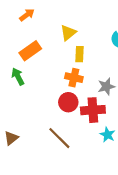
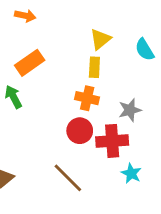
orange arrow: (27, 15) -> (25, 16), turned 48
yellow triangle: (68, 33) -> (100, 39), moved

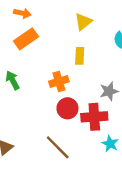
yellow triangle: (100, 39) -> (83, 22), moved
orange rectangle: (30, 63) -> (26, 39), moved
orange cross: (87, 98) -> (59, 81), moved, turned -30

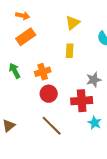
orange cross: (59, 81) -> (43, 72), moved
red circle: (67, 108) -> (49, 94), moved

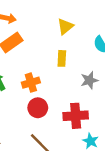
gray star: (94, 80) -> (89, 80), moved

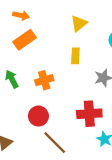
red circle: (38, 108) -> (38, 116), moved

